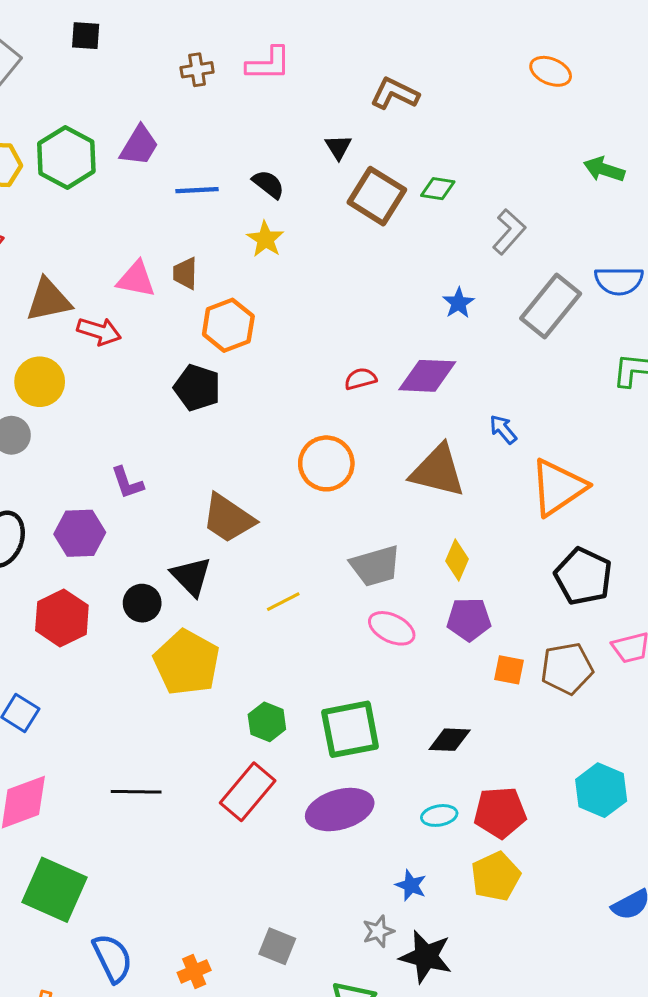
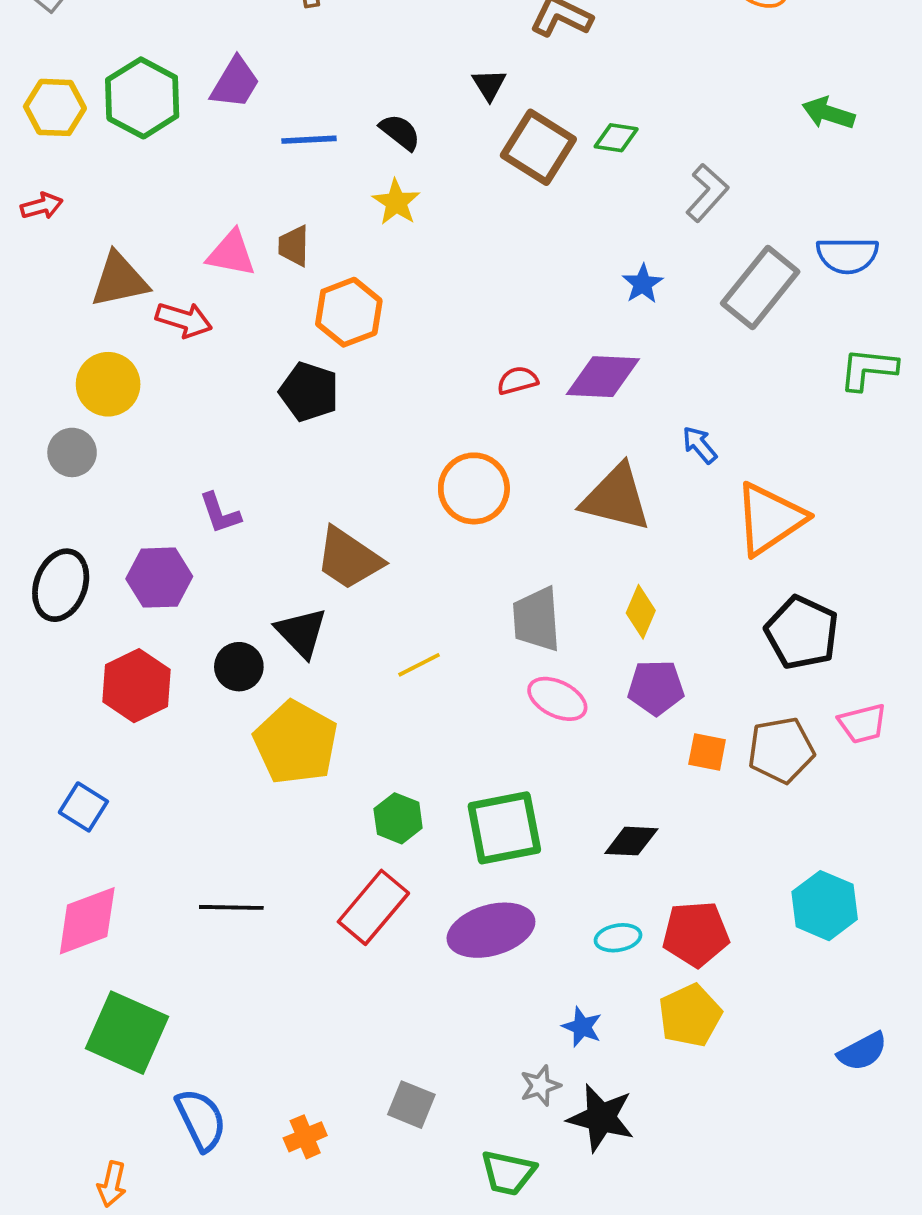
gray trapezoid: (375, 566) -> (536, 619), turned 102

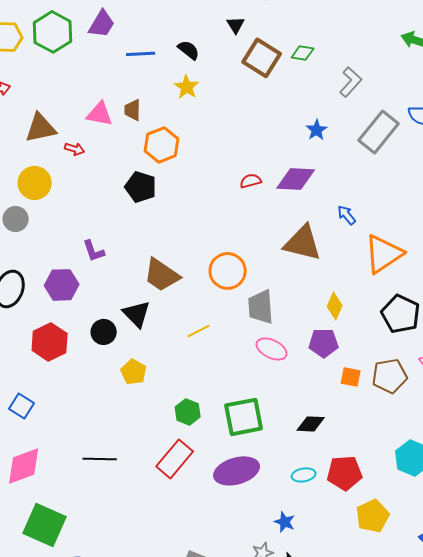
red arrow: (184, 320) -> (75, 149), size x0.7
orange circle: (474, 488) -> (228, 271), moved
yellow diamond: (641, 612) -> (335, 306), moved
yellow pentagon: (296, 742) -> (134, 372), size x0.6
yellow pentagon: (690, 1015) -> (373, 516), moved

